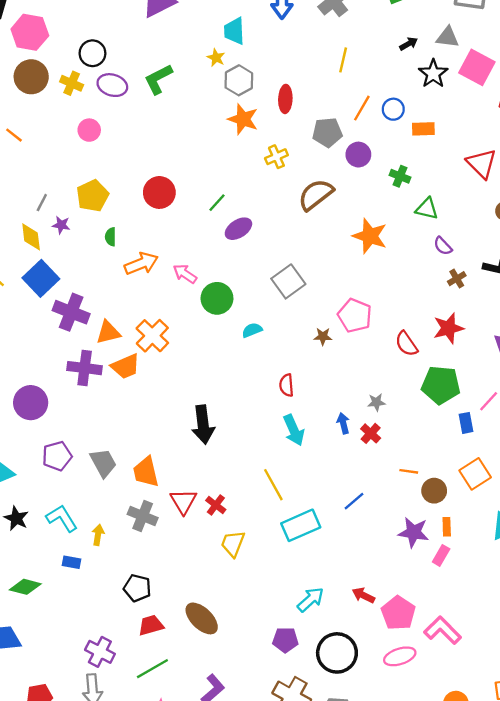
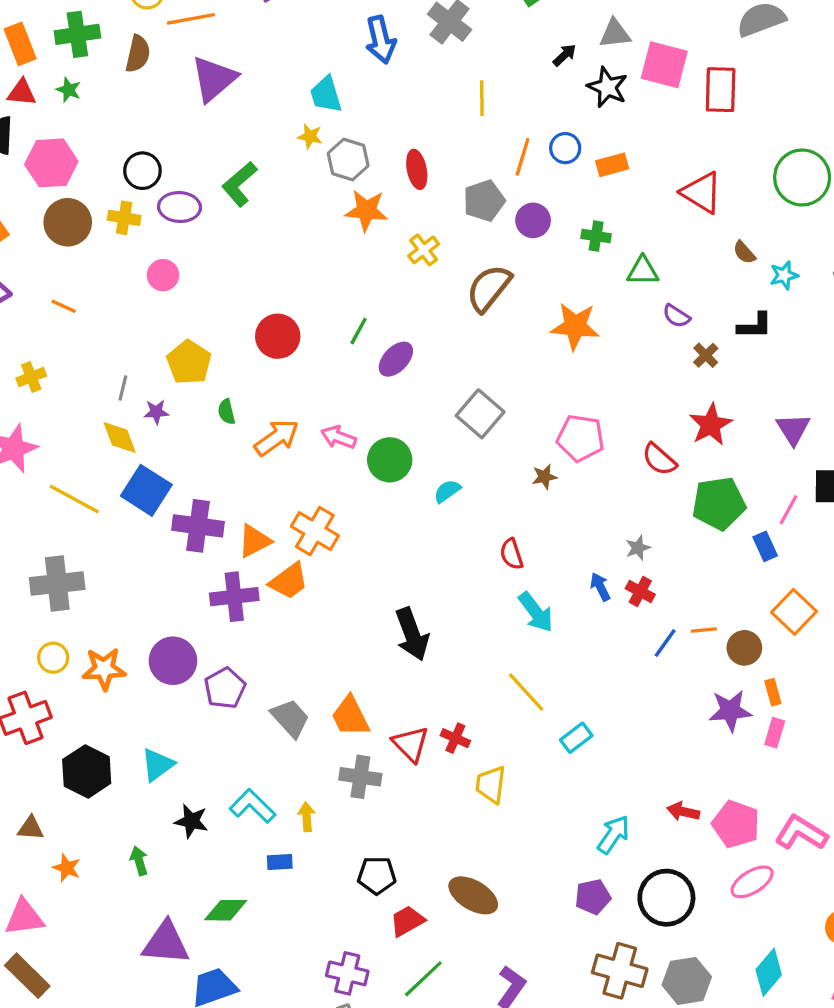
purple pentagon: (57, 456) -> (225, 688), moved
blue line: (354, 501) -> (665, 643), moved
cyan rectangle: (301, 525) -> (576, 738), size x0.6

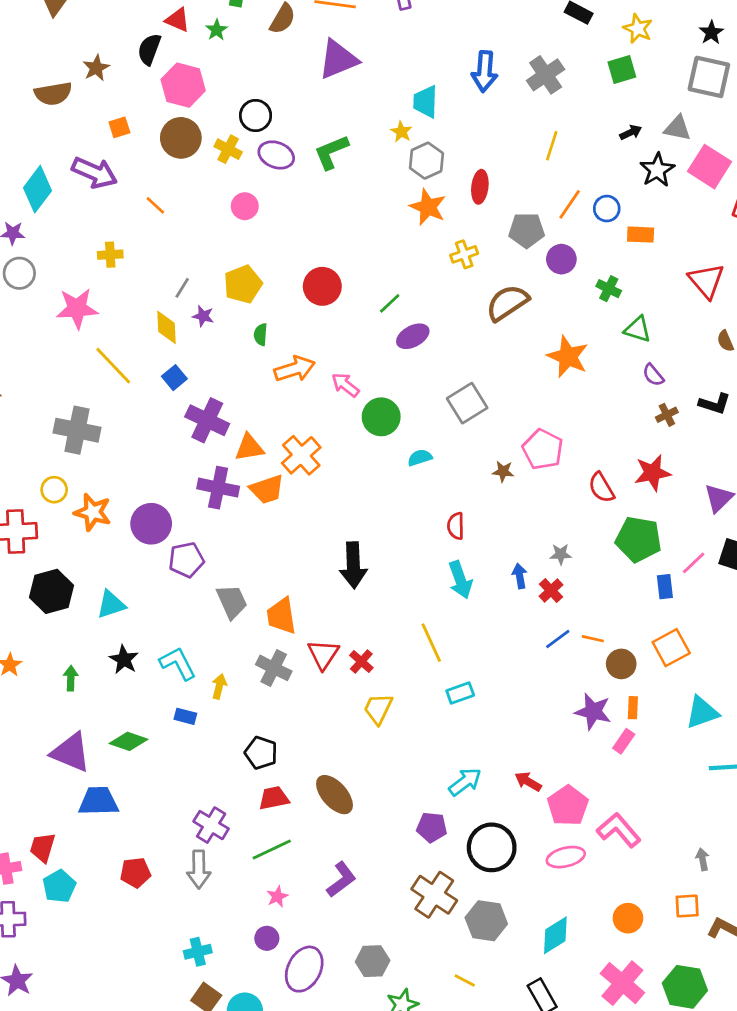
blue square: (146, 490) -> (174, 378), size x0.6

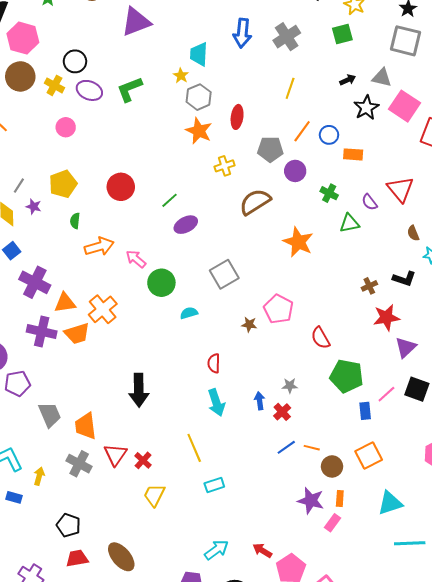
green triangle: (638, 329) -> (349, 223), turned -30
purple semicircle: (653, 375) -> (369, 202), moved
red star: (653, 473) -> (386, 317), moved

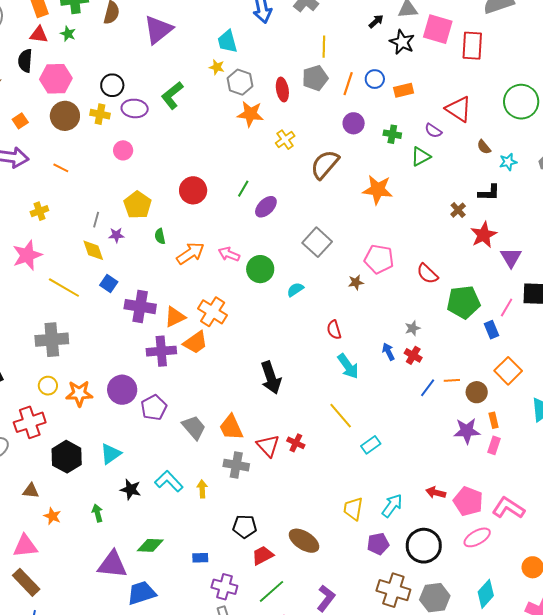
gray pentagon: (270, 149) -> (315, 78), moved
yellow trapezoid: (154, 495) -> (353, 509), moved
blue rectangle: (14, 497) -> (200, 558), moved

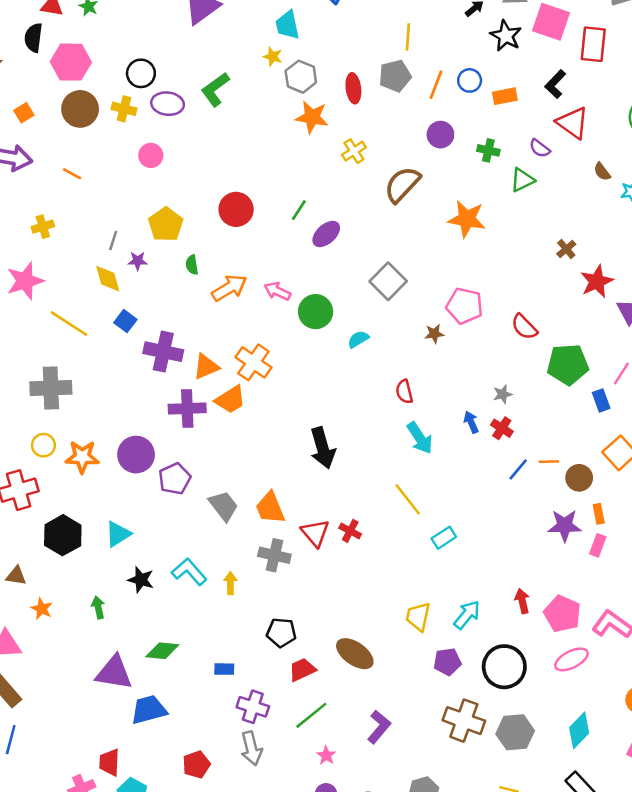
black L-shape: (489, 193) -> (555, 84), moved, turned 130
red arrow: (436, 493) -> (522, 601), turned 60

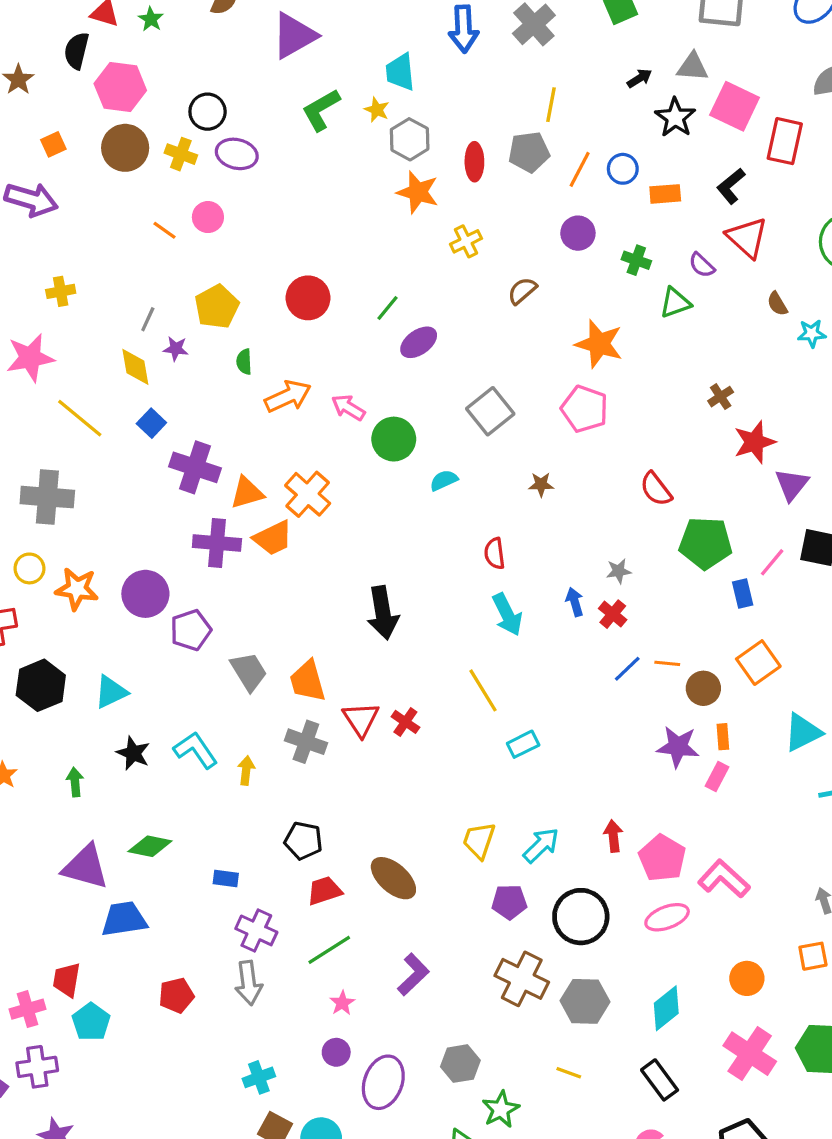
green L-shape: (215, 89) -> (321, 110), moved
orange line: (72, 174) -> (164, 230), moved
brown semicircle: (402, 184) -> (522, 291), size x0.6
pink pentagon: (465, 306) -> (585, 409), moved

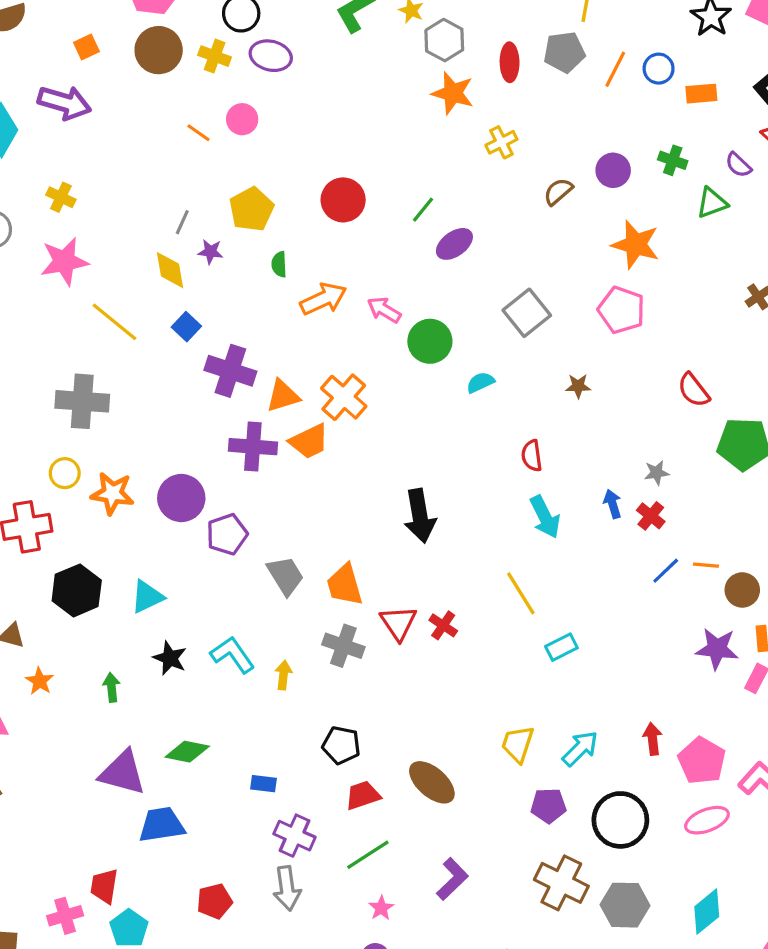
purple circle: (578, 233) -> (613, 170), moved
yellow cross: (61, 291) -> (61, 197), moved, turned 36

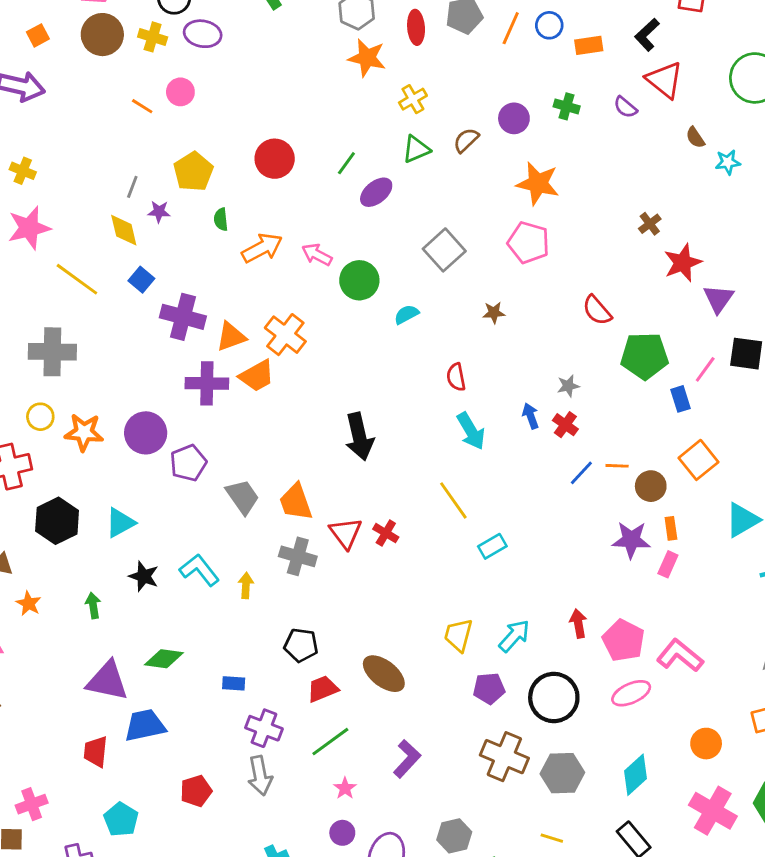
green triangle: (712, 203) -> (416, 149), moved
red trapezoid: (104, 886) -> (96, 752), moved
pink cross: (65, 916) -> (32, 804), moved

